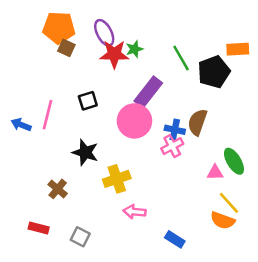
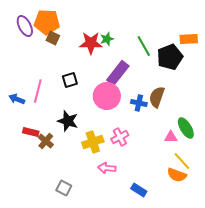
purple ellipse: (104, 33) -> (25, 26), moved
pink cross: (172, 146) -> (120, 137), moved
brown cross: (58, 189) -> (46, 141), moved
red rectangle: (39, 228) -> (31, 132), moved

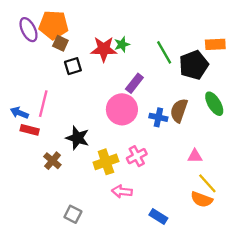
purple rectangle: (118, 73) -> (134, 83), size x0.7
black square: (70, 80) -> (73, 66), moved
green ellipse: (186, 128) -> (214, 104), moved
red rectangle: (31, 132) -> (30, 130), moved

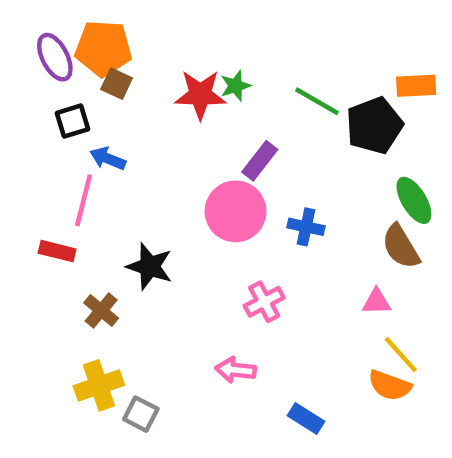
green line: (164, 52) -> (317, 101), turned -30
black square: (73, 66) -> (72, 121), moved
brown semicircle: (179, 111) -> (401, 247), moved, turned -50
blue arrow: (19, 113) -> (108, 159), moved
yellow cross: (106, 162) -> (99, 385), moved

